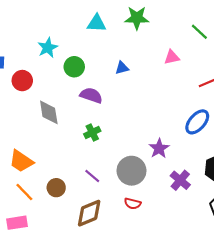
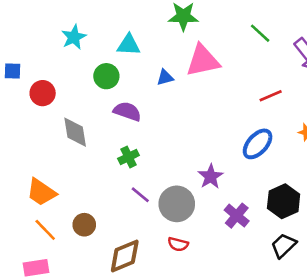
cyan triangle: (97, 23) -> (129, 45), moved
cyan star: (48, 48) -> (74, 37), moved
pink triangle: (172, 57) -> (203, 61), moved, size x1.8
purple line: (92, 176) -> (140, 195), moved

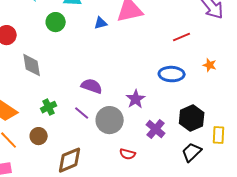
purple semicircle: (127, 111) -> (92, 86), moved
blue ellipse: (258, 144) -> (172, 74), turned 50
green cross: (129, 157) -> (49, 107), moved
red semicircle: (178, 244) -> (128, 154), moved

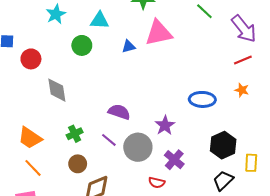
red line: (182, 37) -> (243, 60), moved
purple cross: (156, 129) -> (174, 160), moved
brown circle: (39, 136) -> (78, 164), moved

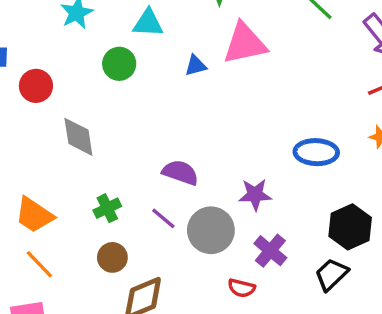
purple star: (165, 125) -> (255, 195), turned 30
black trapezoid: (223, 180) -> (331, 274), moved

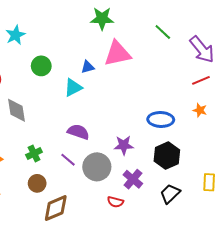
cyan triangle: (148, 23) -> (73, 88), moved, turned -30
black hexagon: (350, 227) -> (167, 156), moved

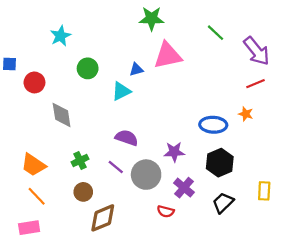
orange star: (200, 110) -> (246, 114), moved

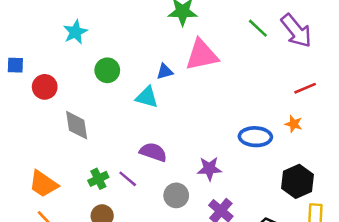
purple arrow: (257, 51) -> (296, 31), moved
cyan triangle: (121, 91) -> (147, 97), turned 42
black hexagon: (220, 163) -> (297, 181), moved
purple line: (116, 167) -> (128, 179), moved
gray circle: (146, 175) -> (176, 195), size x0.7

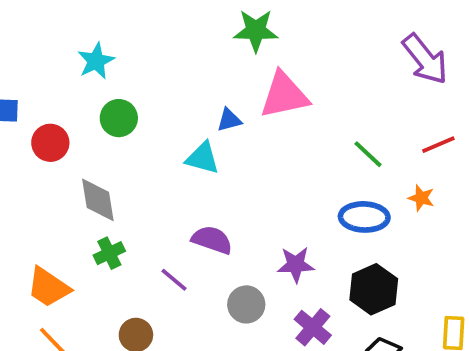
green line: (258, 28) -> (368, 154), moved
green circle: (107, 70) -> (119, 118), moved
green cross: (98, 179) -> (109, 253), moved
black hexagon: (297, 181) -> (374, 289), moved

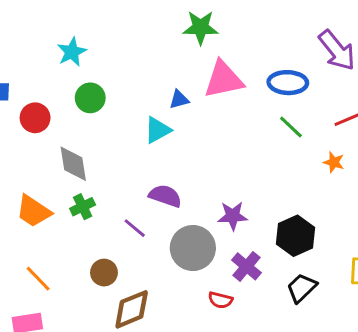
cyan triangle: (203, 158) -> (158, 130), turned -44
blue ellipse: (364, 217) -> (288, 83), moved
orange trapezoid: (48, 287) -> (34, 211), moved
gray circle: (246, 304) -> (193, 248), size x1.5

